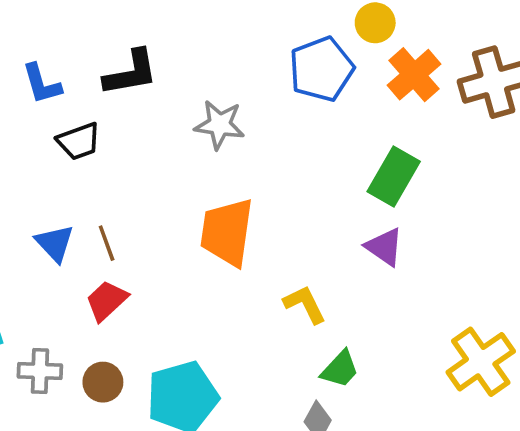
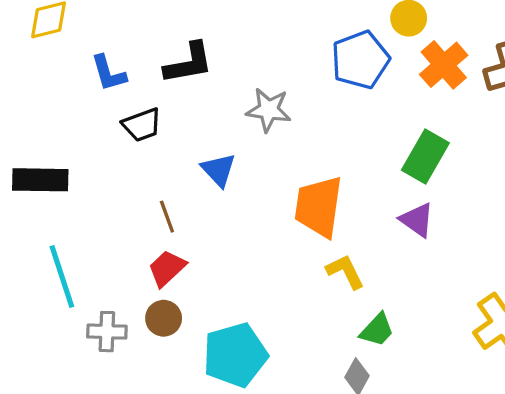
orange trapezoid: (227, 232) -> (319, 207), moved
blue triangle: (55, 243) -> (219, 170), moved
brown circle: (103, 382) -> (164, 318), moved

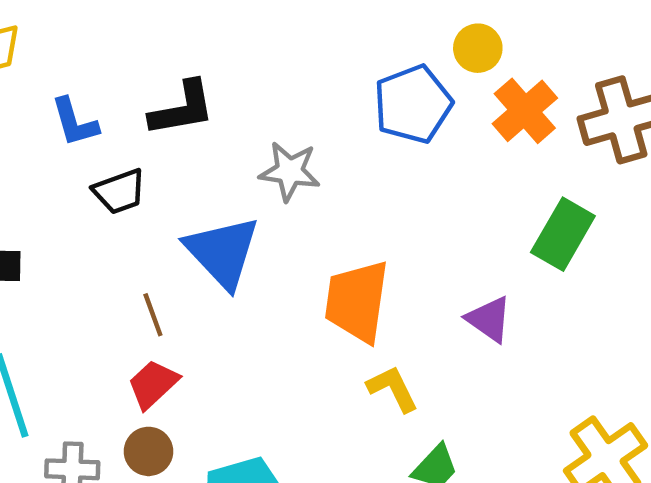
green rectangle: (425, 157) -> (563, 234), moved
blue triangle: (219, 170) -> (222, 252), size x1.6

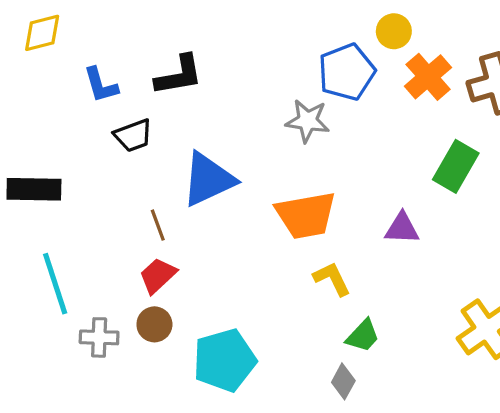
gray star: (290, 171) -> (308, 121), moved
blue triangle: (222, 252) -> (208, 179), turned 48
orange trapezoid: (357, 301) -> (306, 215), turned -108
purple triangle: (489, 319) -> (402, 228), turned -33

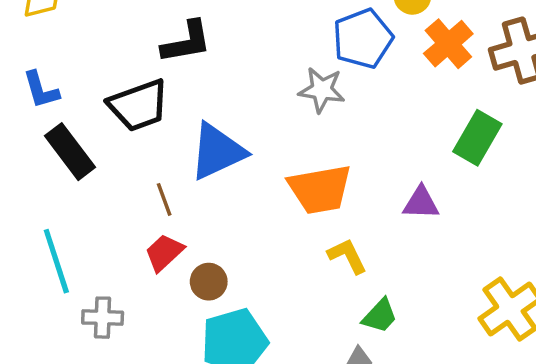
blue L-shape: (101, 85) -> (41, 90), moved
black trapezoid: (133, 135) -> (139, 105), size x1.5
black rectangle: (34, 189) -> (70, 152), moved, turned 52
brown circle: (154, 324) -> (209, 282), moved

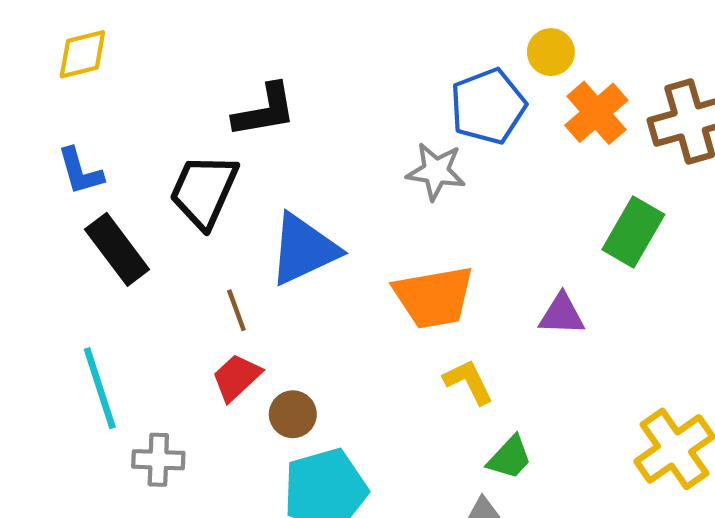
black trapezoid: (139, 105) -> (204, 191), turned 134

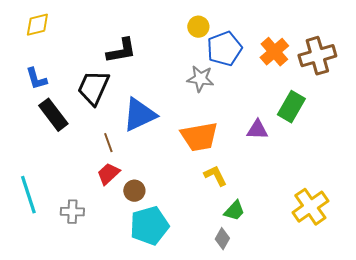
yellow circle: (551, 52) -> (198, 27), moved
purple triangle: (562, 314) -> (257, 130), moved
cyan line: (100, 388) -> (28, 195), moved

